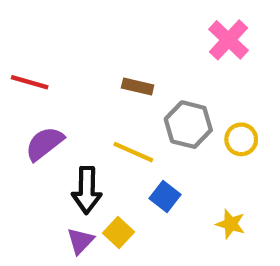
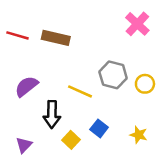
red line: (30, 82) -> (18, 35), moved
brown rectangle: (138, 86) -> (56, 38), moved, size x1.5
blue square: (165, 196) -> (99, 128), moved
purple triangle: (80, 241) -> (24, 145), moved

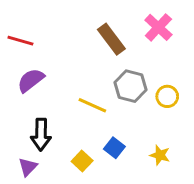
brown rectangle: (56, 38) -> (111, 39), moved, turned 40
purple semicircle: (26, 86) -> (31, 80), moved
black arrow: (52, 114) -> (41, 135), moved

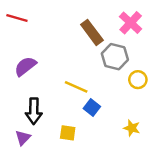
red line: (20, 41) -> (17, 18), moved
gray hexagon: (131, 86) -> (115, 57), moved
blue square: (114, 148) -> (92, 107), moved
yellow square: (82, 161) -> (68, 133), turned -35

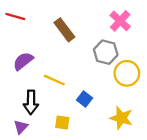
brown rectangle: (92, 32) -> (64, 30), moved
yellow circle: (138, 80) -> (127, 73), size x1.5
yellow line: (76, 87) -> (54, 80), moved
yellow star: (132, 128) -> (121, 118), size x1.5

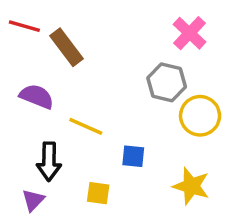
brown rectangle: (64, 30) -> (66, 47), moved
purple semicircle: (23, 61) -> (37, 96), turned 60
blue square: (84, 99) -> (133, 156), turned -32

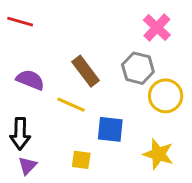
brown rectangle: (66, 47) -> (86, 71), moved
blue square: (133, 156) -> (110, 129), size x1.4
black arrow: (49, 161) -> (20, 134), moved

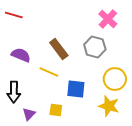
yellow circle: (166, 96) -> (115, 79), moved
purple triangle: (27, 166) -> (29, 114), moved

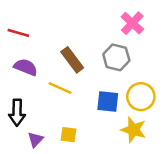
red line: (14, 15) -> (18, 33), moved
blue square: (76, 89) -> (108, 102), moved

